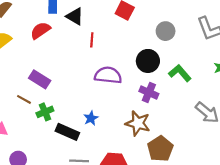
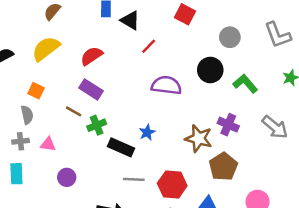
red semicircle: (40, 30) -> (91, 56), moved
red line: (92, 40) -> (149, 46), turned 40
purple cross: (149, 92) -> (228, 125), moved

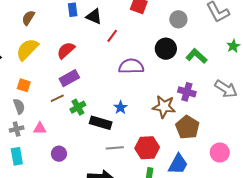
purple rectangle: (91, 89) -> (69, 78), turned -54
brown line: (74, 111) -> (57, 98), turned -48

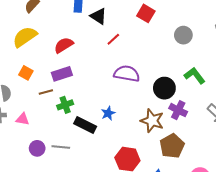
black circle: (166, 49) -> (164, 88), moved
orange square: (24, 85) -> (26, 73), moved
gray line: (115, 148) -> (61, 147), moved

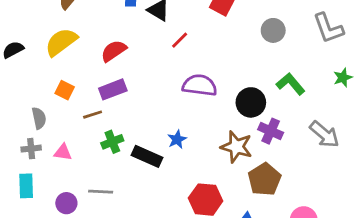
green cross: (65, 105) -> (112, 142), moved
gray line: (61, 147) -> (101, 192), moved
purple circle: (37, 148) -> (66, 203), moved

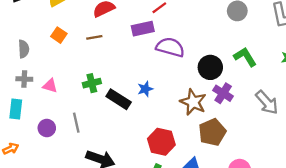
purple rectangle: (113, 89) -> (143, 29), moved
brown line: (93, 115) -> (94, 37), moved
gray semicircle: (39, 118) -> (24, 49), moved
gray line: (101, 192) -> (76, 123), turned 66

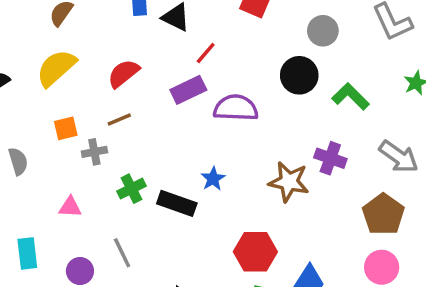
orange square: (59, 35) -> (66, 128), turned -35
black circle: (210, 67) -> (299, 75), moved
gray cross: (24, 79) -> (94, 152), moved
brown pentagon: (212, 132) -> (383, 214), moved

